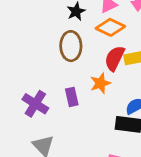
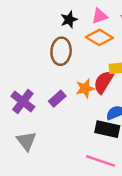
red semicircle: (115, 58) -> (103, 82), moved
purple rectangle: (72, 97) -> (57, 99), turned 56

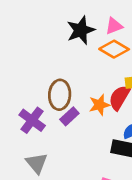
black star: (69, 20) -> (81, 30), size x1.5
brown ellipse: (61, 51) -> (60, 95), moved

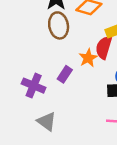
brown ellipse: (60, 95) -> (59, 25), moved

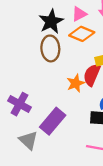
purple rectangle: (65, 74) -> (53, 121), moved, size x1.6

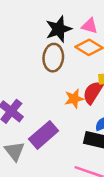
pink triangle: (79, 14) -> (90, 26), turned 35

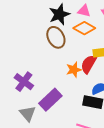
brown ellipse: (53, 58) -> (56, 37), turned -30

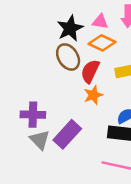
red semicircle: (89, 64) -> (90, 71), moved
purple cross: (24, 82) -> (33, 115), turned -30
gray triangle: (28, 113) -> (40, 140), moved

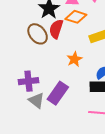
brown ellipse: (68, 57) -> (38, 34), moved
red semicircle: (90, 71) -> (56, 29), moved

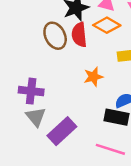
red semicircle: (56, 29) -> (79, 35), turned -36
purple rectangle: (58, 93) -> (62, 131), moved

